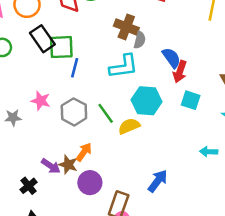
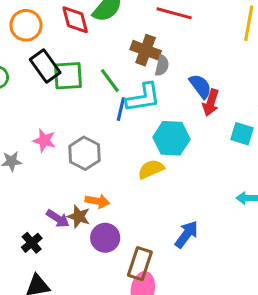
blue line: (75, 68) -> (121, 109), moved
cyan square: (191, 100) -> (242, 134), moved
green line: (106, 113) -> (110, 81), moved
orange arrow: (84, 152) -> (97, 201), turned 66

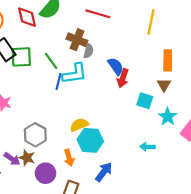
cyan hexagon: (171, 138) -> (90, 140), moved
gray hexagon: (84, 153) -> (35, 135), moved
orange arrow: (97, 201) -> (69, 158), moved, turned 63

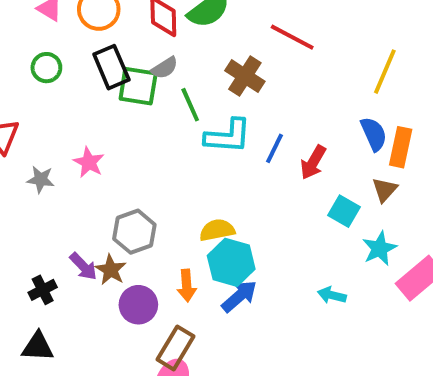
gray semicircle: (88, 51) -> (165, 68), moved, turned 32
blue semicircle: (116, 66) -> (374, 134), moved
blue line: (59, 81) -> (275, 148), moved
blue arrow: (104, 172) -> (239, 296), moved

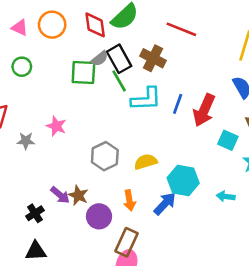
black rectangle: (111, 67) -> (119, 59), moved
red arrow: (313, 162) -> (204, 110), size x1.4
gray hexagon: (134, 232) -> (105, 156), moved
cyan hexagon: (231, 262) -> (183, 181), moved

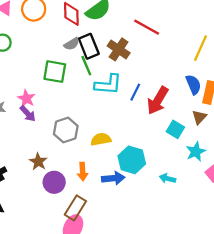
green square: (83, 72) -> (55, 72), moved
purple arrow: (60, 195) -> (28, 114), moved
blue arrow: (165, 204) -> (113, 178), turned 35

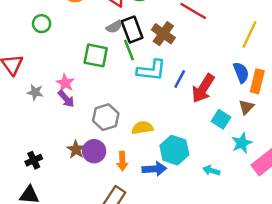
purple circle: (54, 182) -> (94, 151), moved

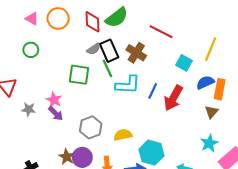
blue semicircle: (241, 73) -> (205, 82), turned -90
cyan square: (221, 119) -> (184, 63), moved

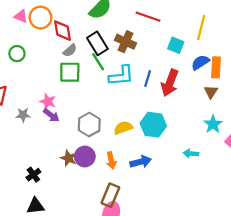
pink triangle: (32, 19) -> (21, 16), moved
red diamond: (92, 22) -> (62, 31), moved
gray semicircle: (94, 49) -> (70, 50), moved
cyan hexagon: (151, 153) -> (153, 125), moved

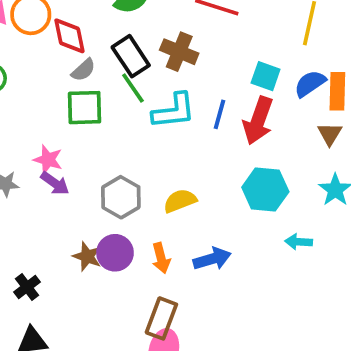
cyan square: (176, 45) -> (266, 76), moved
cyan hexagon: (153, 125) -> (265, 190), moved

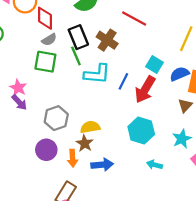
brown star: (87, 256) -> (85, 143), moved

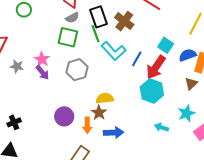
cyan L-shape: (97, 74) -> (114, 51), turned 40
gray hexagon: (56, 118) -> (77, 70), moved
cyan hexagon: (141, 130) -> (152, 91), moved
cyan arrow: (155, 165) -> (162, 127), moved

